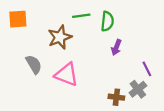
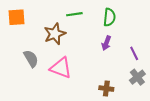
green semicircle: (107, 21) -> (109, 17), moved
purple line: (147, 69) -> (134, 53), moved
gray cross: (138, 89) -> (137, 77), moved

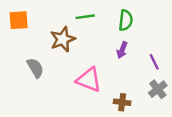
pink triangle: (61, 68) -> (89, 80), moved

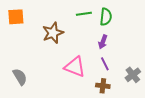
green line: (85, 17) -> (84, 14), moved
purple line: (154, 62) -> (105, 64), moved
gray semicircle: (35, 68) -> (20, 77), moved

